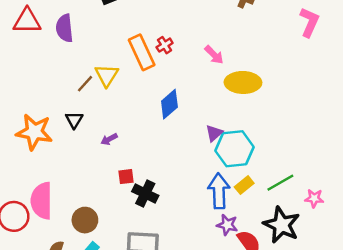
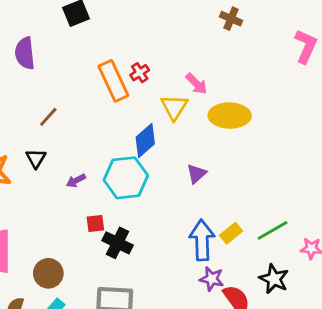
yellow triangle: (107, 75) -> (174, 107), moved
cyan hexagon: (235, 149) -> (126, 178), moved
black star: (282, 225) -> (274, 279), size x0.7

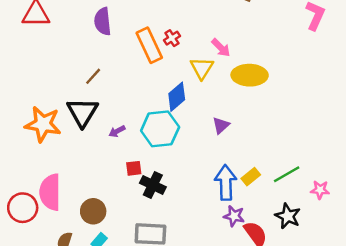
purple semicircle: (25, 53) -> (103, 21), moved
black triangle: (36, 158) -> (82, 112), size x1.8

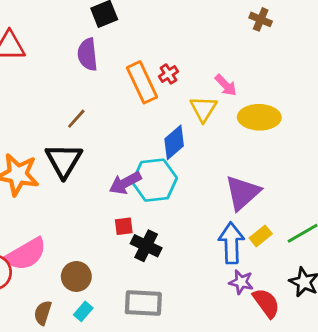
purple triangle: (221, 125) -> (243, 193), moved, size x1.8
purple arrow: (117, 131) -> (125, 183), moved, size x1.6
pink semicircle: (50, 192) -> (26, 254), turned -120

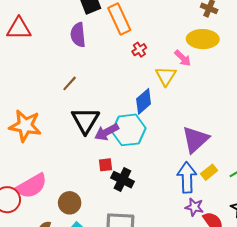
orange rectangle: (142, 82) -> (119, 19), moved
yellow ellipse: (259, 117) -> (203, 39), moved
black triangle: (64, 161) -> (85, 120), moved

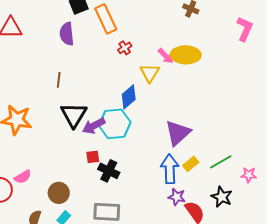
yellow ellipse: (203, 39) -> (186, 55), moved
brown line: (70, 83) -> (59, 80), turned -35
pink semicircle: (32, 186) -> (23, 177), size x0.6

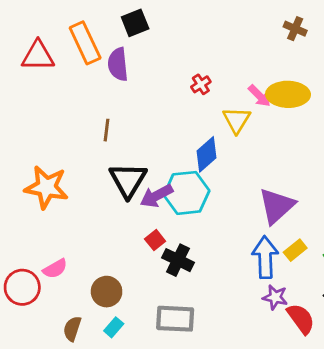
orange rectangle: (106, 19) -> (85, 43), moved
red square: (93, 157) -> (155, 240), turned -32

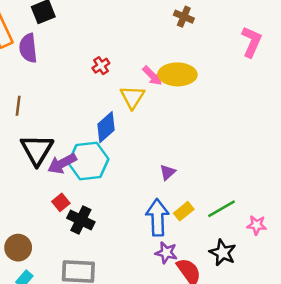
purple triangle: (277, 206) -> (167, 172), size x0.5

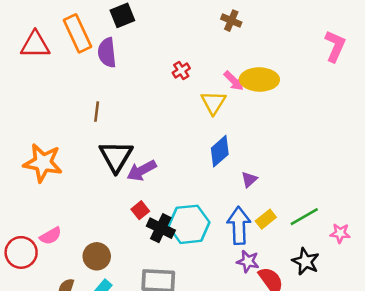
brown cross: (184, 17) -> (231, 21), moved
blue diamond: (106, 127) -> (220, 151), moved
cyan hexagon: (88, 161) -> (189, 224), moved

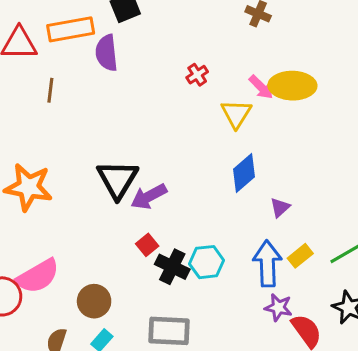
orange rectangle: (77, 33) -> (71, 29), turned -75
brown line: (97, 112) -> (50, 90), moved
cyan hexagon: (189, 224) -> (207, 262), size x0.7
pink semicircle: (51, 236) -> (38, 276), size x1.6

